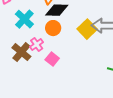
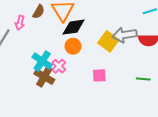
cyan cross: (24, 19) -> (42, 61), moved
pink square: (52, 59) -> (99, 75), moved, turned -32

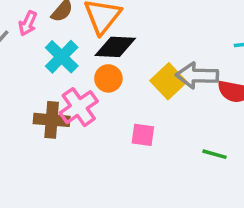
cyan cross: (42, 61) -> (62, 57), moved
pink cross: (59, 66) -> (79, 107), size x1.5
brown cross: (44, 77) -> (52, 120), turned -36

